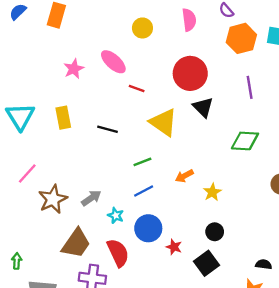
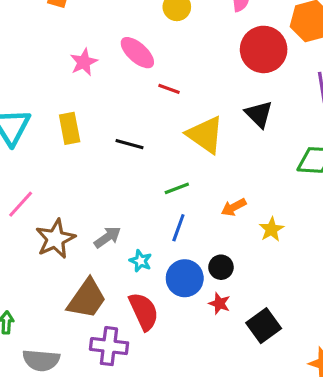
red circle: (190, 73) -> (264, 49), moved
blue line: (144, 191) -> (178, 228), turned -42
black circle: (215, 232) -> (221, 267), moved

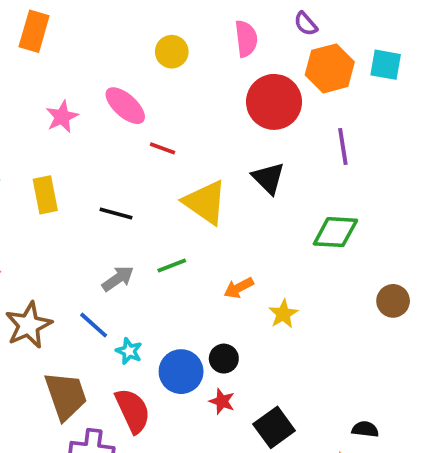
blue line: (178, 228) -> (94, 325), moved, turned -68
gray arrow: (107, 237) -> (118, 279), moved
brown trapezoid: (87, 299) -> (66, 396), turned -54

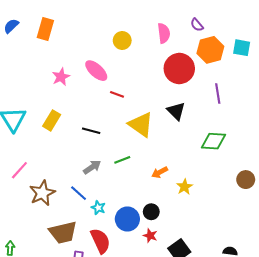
yellow rectangle: (45, 195) -> (52, 120), turned 42
brown trapezoid: (66, 396) -> (63, 233), turned 96

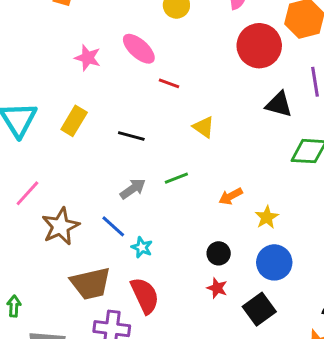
pink star: (61, 77) -> (88, 58), turned -30
black triangle: (176, 111) -> (279, 104), moved, turned -30
yellow triangle: (141, 125) -> (204, 127), size x0.6
blue circle: (127, 219) -> (274, 262), moved

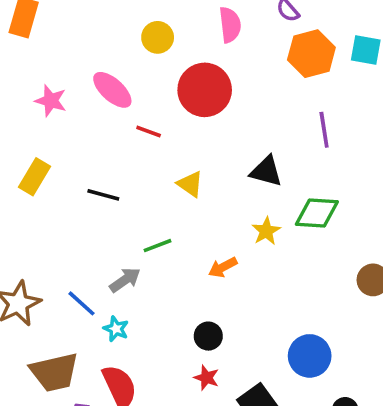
red circle: (259, 46) -> (205, 90), moved
black triangle: (279, 104) -> (266, 171), moved
gray arrow: (133, 189) -> (125, 280), moved
yellow star: (267, 217) -> (266, 231), moved
blue circle: (274, 262) -> (310, 356), moved

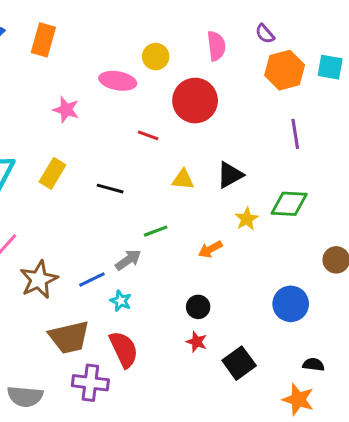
pink ellipse: (112, 90) -> (118, 81), moved, turned -32
black triangle: (266, 171) -> (230, 175), moved, turned -44
yellow triangle: (190, 184) -> (183, 179), turned -30
blue line: (82, 303) -> (92, 280), turned -68
blue circle: (310, 356) -> (291, 304), moved

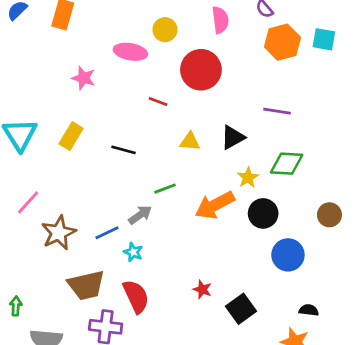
purple line: (295, 134) -> (277, 111), moved, turned -72
orange arrow: (210, 249) -> (215, 205), size x1.8
black circle: (198, 307) -> (263, 213), moved, size x1.4

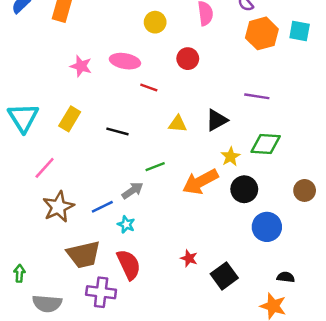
pink ellipse: (130, 52) -> (125, 61), moved
red circle: (201, 70) -> (188, 59), size x0.6
pink line: (28, 202) -> (45, 168), moved

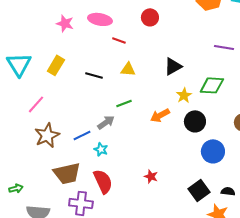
purple line: (257, 96) -> (224, 47), moved
yellow triangle: (178, 124) -> (128, 69), moved
orange arrow: (200, 182) -> (160, 115), size x0.7
green arrow: (19, 273) -> (16, 188), turned 72
black square: (224, 276) -> (199, 190), moved

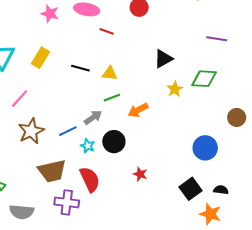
yellow triangle: (128, 69) -> (110, 73), moved
orange arrow: (160, 115) -> (138, 110), moved
black circle: (195, 121) -> (114, 142), moved

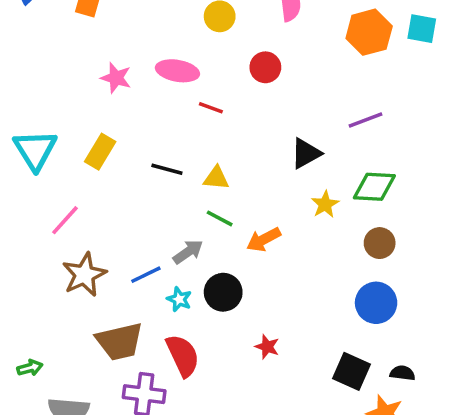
purple line: (217, 39) -> (366, 120), moved, turned -30
green line: (112, 98) -> (220, 218), turned 49
brown circle: (237, 117) -> (380, 243), moved
black square: (190, 189) -> (351, 371), turned -30

